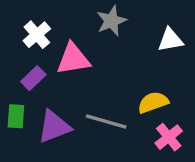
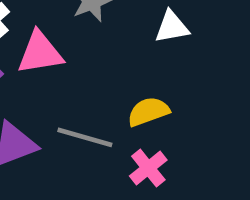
pink cross: (169, 137) -> (148, 168), moved

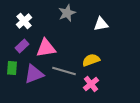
pink triangle: (40, 53) -> (46, 48), moved

